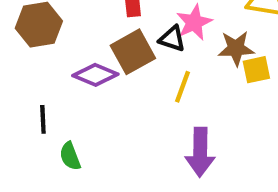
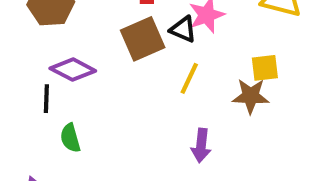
brown star: (236, 48) -> (251, 96), moved
purple diamond: (95, 75) -> (73, 70), moved
purple arrow: (200, 152) -> (201, 146), size x0.7

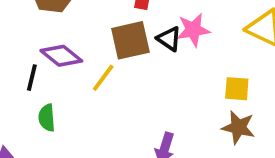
yellow line: (189, 78) -> (103, 78), moved
brown star: (251, 96) -> (238, 127), moved

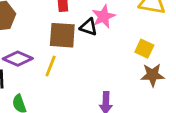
brown square: (130, 40) -> (62, 35), turned 32
yellow square: (237, 89) -> (144, 49), turned 36

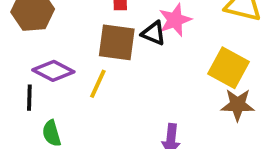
yellow square: (144, 49) -> (229, 68), size x1.5

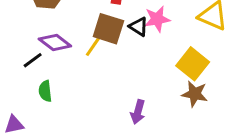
yellow line: (98, 84) -> (94, 46), moved
black line: (29, 98) -> (33, 60), turned 42

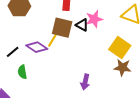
purple diamond: (55, 42) -> (37, 47), moved

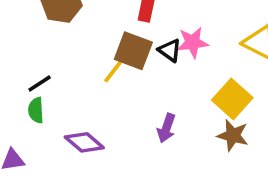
purple diamond: (37, 47) -> (84, 142), moved
green semicircle: (22, 72) -> (36, 110), moved
purple arrow: (85, 82) -> (166, 128), moved

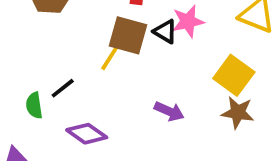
black line: (40, 83) -> (63, 88), moved
purple arrow: (166, 128) -> (169, 111), turned -80

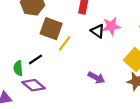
brown square: (128, 35) -> (51, 29), moved
purple diamond: (87, 134) -> (33, 85), moved

